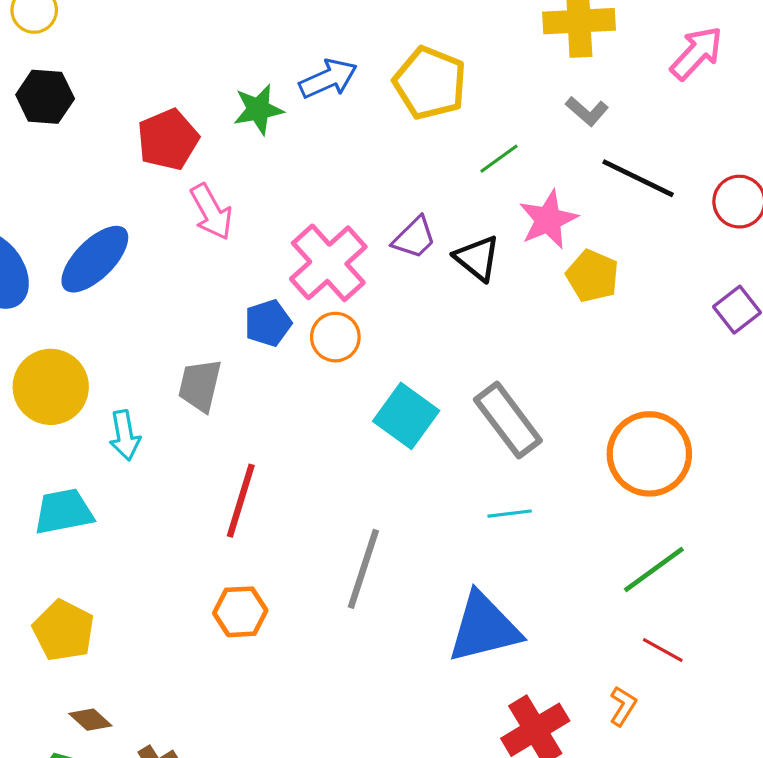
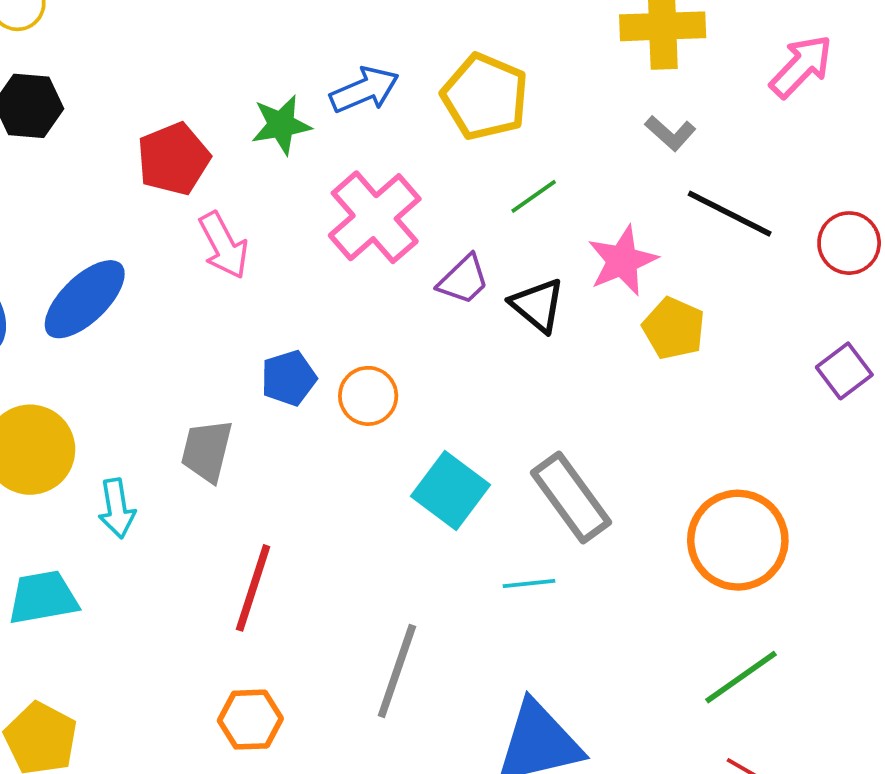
green line: (499, 159) -> (534, 196), moved
pink cross: (328, 263) -> (375, 217), moved
cyan line: (510, 514) -> (529, 583), moved

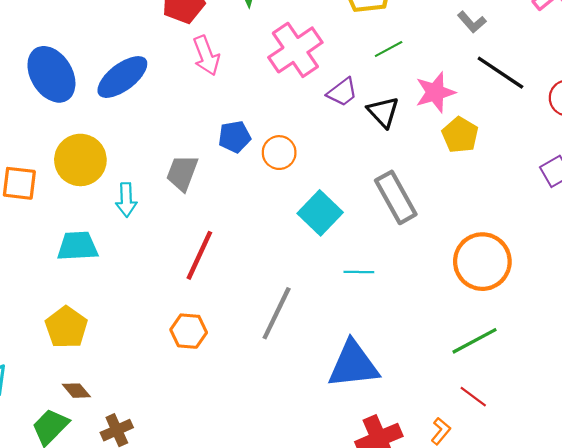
gray rectangle: (571, 497) -> (396, 197), moved

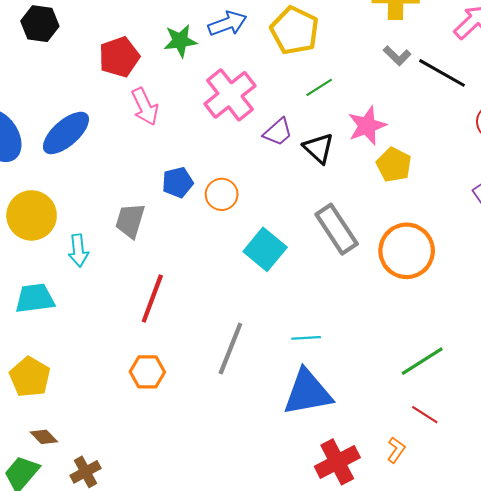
black line: (500, 73) -> (442, 73), moved
orange circle: (482, 262) -> (407, 251), moved
cyan line: (359, 272) -> (306, 338), moved

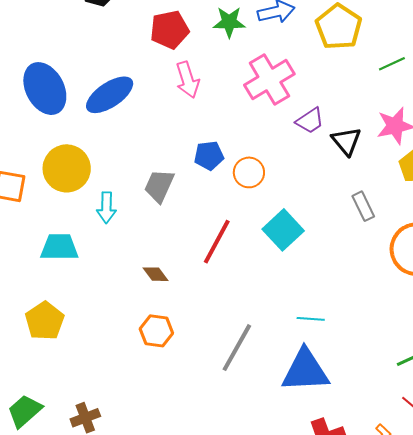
green line: (319, 87) -> (392, 64), moved
gray rectangle: (337, 229) -> (363, 206), moved, size x0.6
red line: (152, 299) -> (217, 242), moved
gray line: (230, 349) -> (237, 348), moved
brown diamond: (44, 437) -> (155, 274), moved

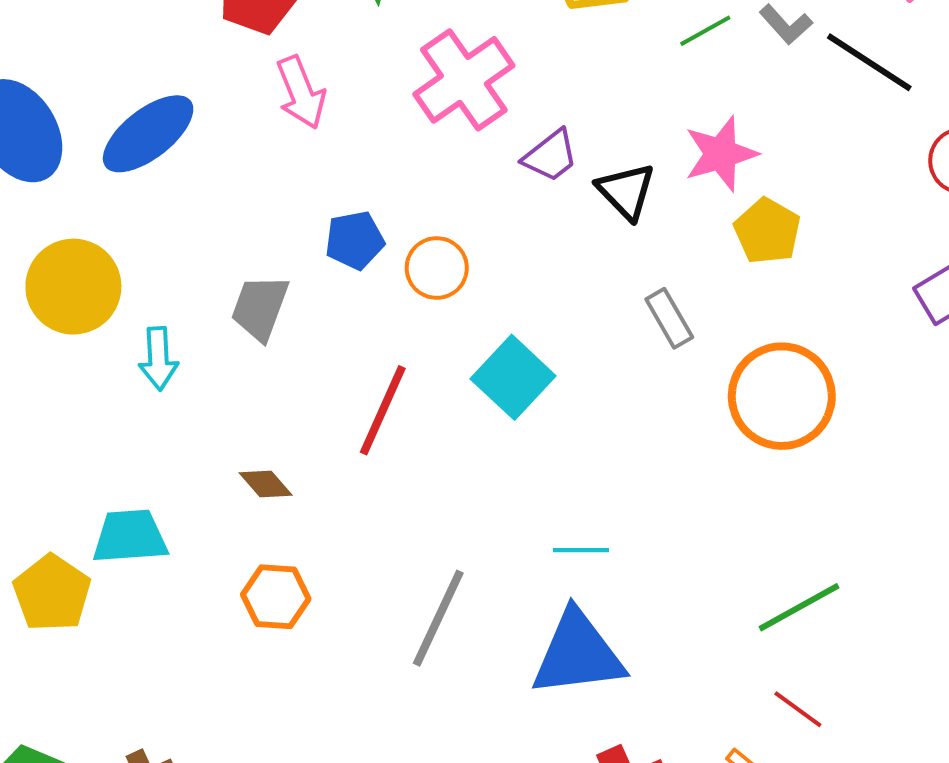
cyan trapezoid: (59, 247) -> (130, 537), moved

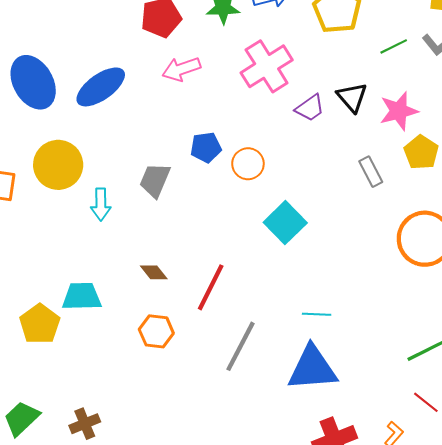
pink arrow: (301, 92) -> (181, 69), turned 90
black triangle: (626, 191) -> (352, 97), moved
gray rectangle: (669, 318) -> (371, 172), moved
red line: (383, 410) -> (211, 287), moved

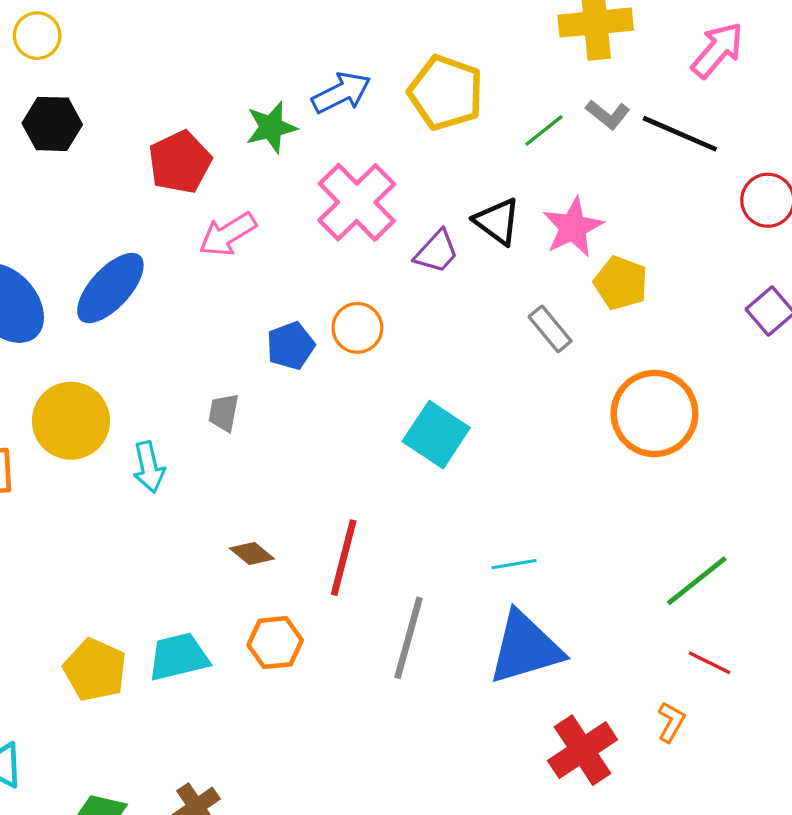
orange circle: (248, 164) -> (357, 328), moved
gray trapezoid: (155, 180) -> (224, 413), size x0.7
cyan trapezoid: (82, 296) -> (179, 657), moved

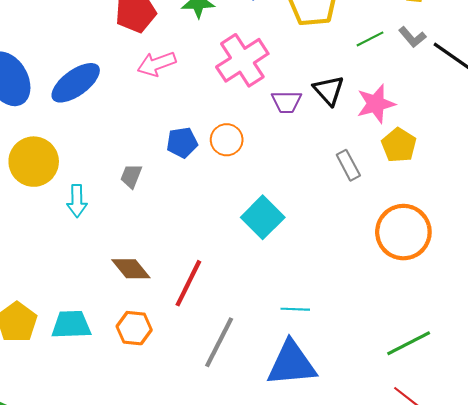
purple trapezoid: (437, 252) -> (286, 102), turned 36
brown diamond: (252, 553) -> (131, 269), size x1.4

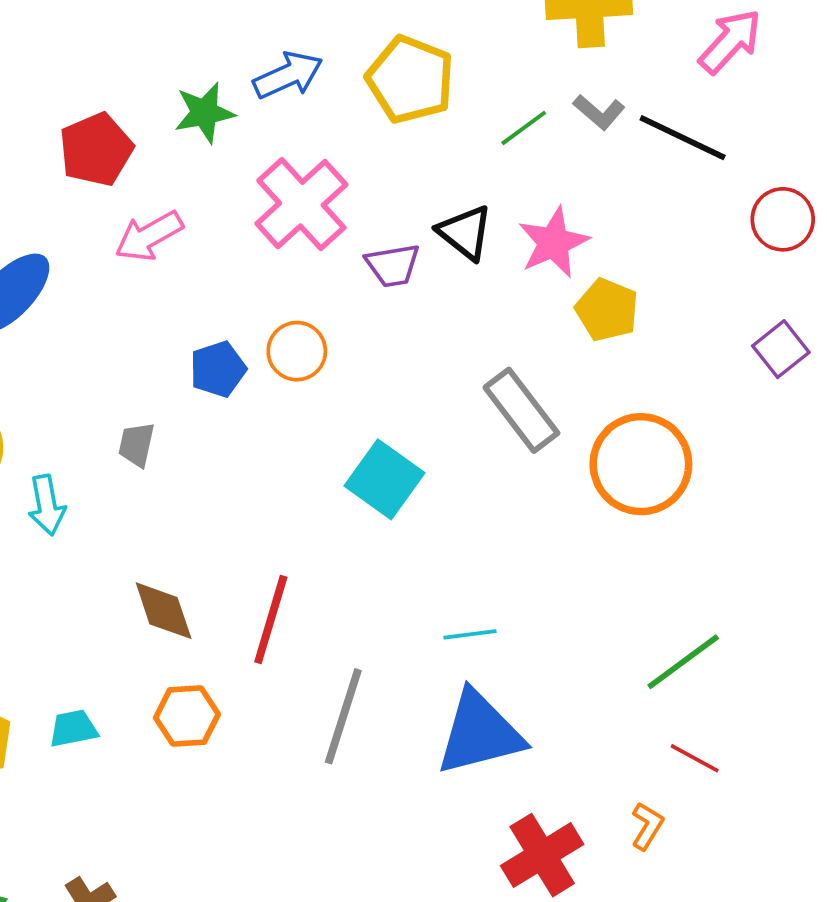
gray rectangle: (348, 165) -> (521, 410), moved, size x1.5
brown diamond: (131, 269) -> (164, 611), turned 30
cyan trapezoid: (71, 325) -> (73, 728), size x0.7

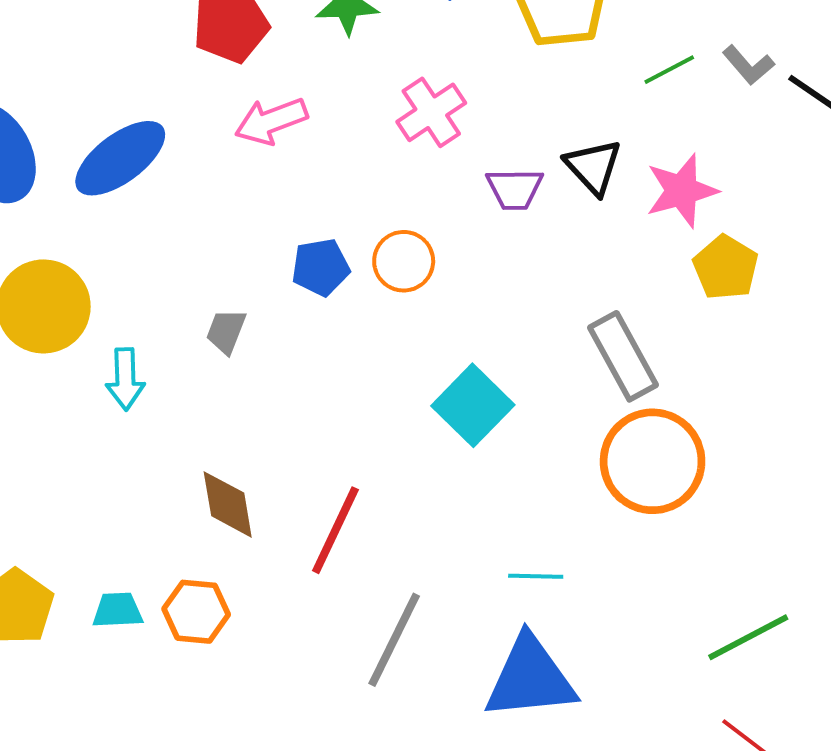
pink cross: (301, 204) -> (431, 112), size x0.7
orange circle: (641, 464) -> (653, 461), moved
orange hexagon: (187, 716) -> (196, 612), moved

